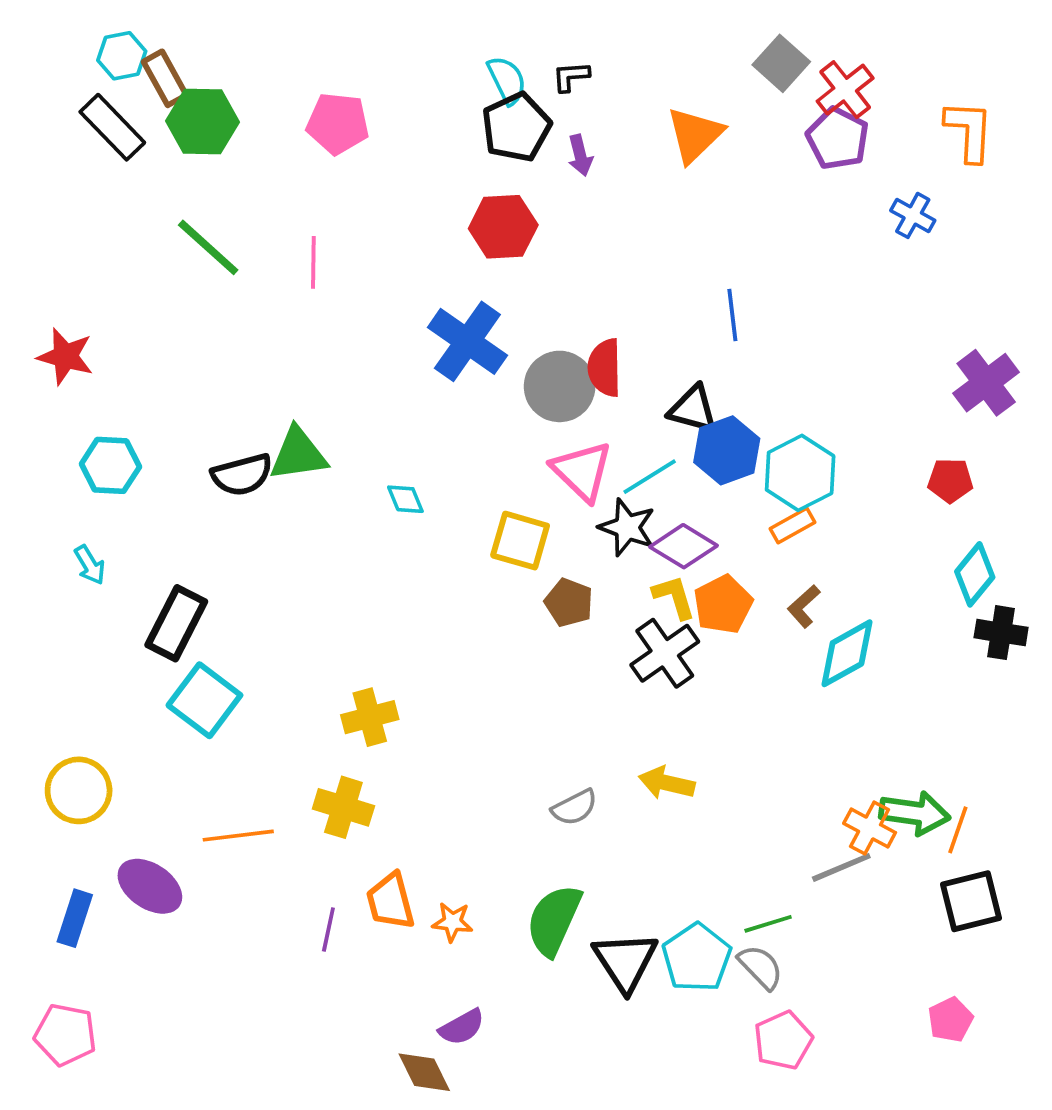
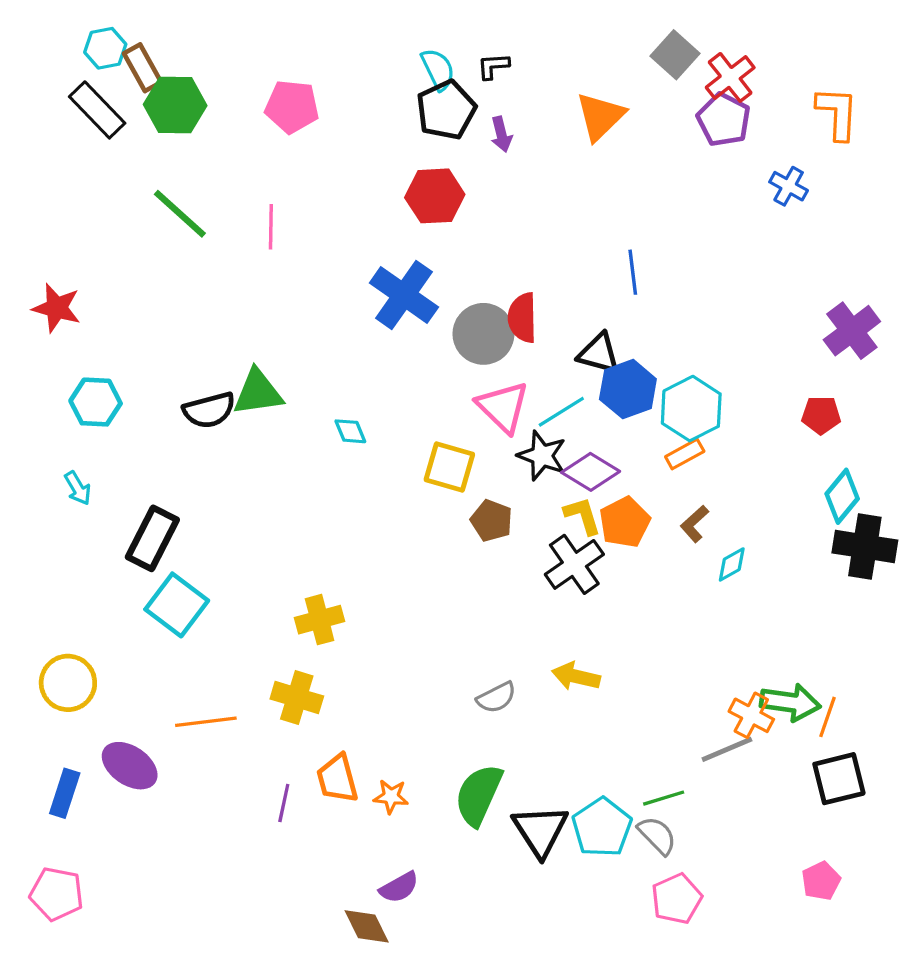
black cross: (1001, 633) -> (865, 547), size x1.4
cyan diamond: (847, 653) -> (732, 564), size x0.6

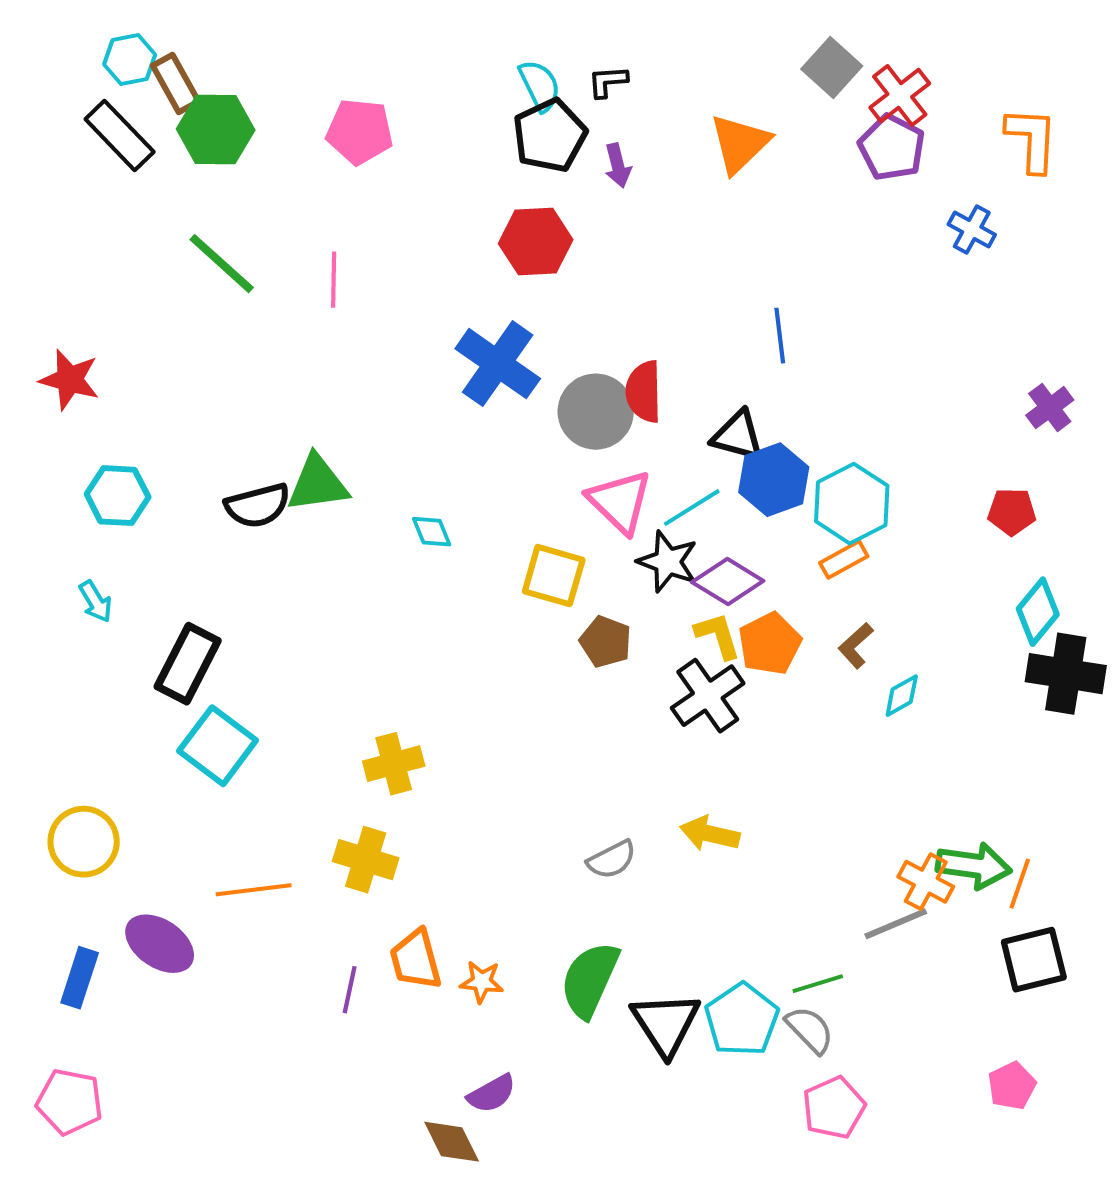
purple cross: (852, 331) -> (1050, 408), size x0.7

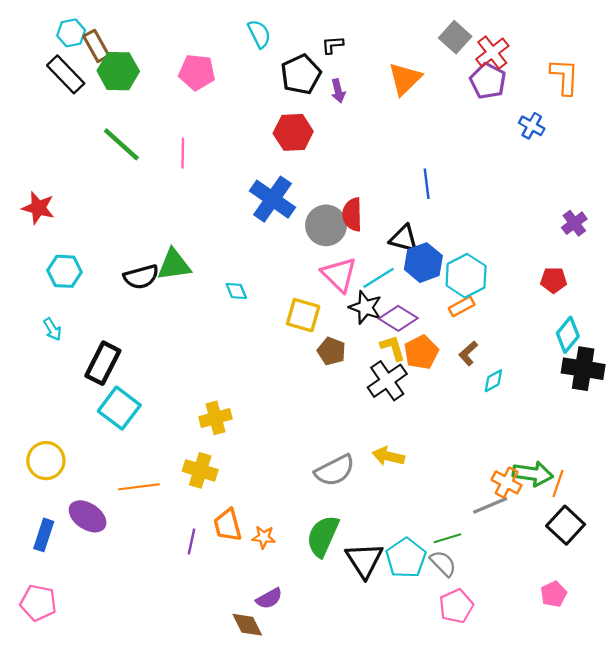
cyan semicircle: (540, 85) -> (259, 34), moved
gray semicircle: (612, 860) -> (335, 470), size x1.5
black square: (1034, 960) -> (566, 525), turned -33

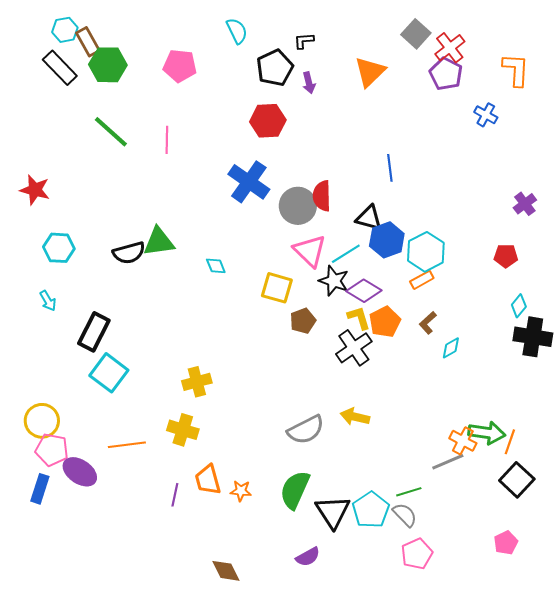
cyan diamond: (568, 335) -> (519, 306), size x0.7
brown pentagon: (331, 351) -> (303, 321), turned 30
purple semicircle: (269, 598) -> (308, 557), moved
pink pentagon: (38, 603) -> (52, 450), moved

